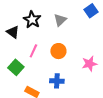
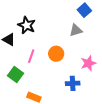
gray triangle: (60, 20) -> (76, 30), moved, turned 32
blue cross: (57, 81) -> (73, 83), moved

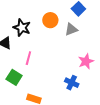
orange circle: (56, 54) -> (50, 20), moved
blue cross: (73, 83) -> (72, 83), turned 32

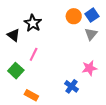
orange circle: (50, 20) -> (74, 16), moved
gray triangle: (71, 29) -> (91, 34), moved, turned -40

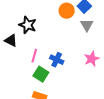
green square: (16, 71) -> (41, 74), moved
blue cross: (71, 86) -> (57, 60), moved

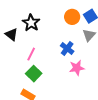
pink star: (92, 59) -> (77, 68), moved
blue cross: (57, 60) -> (67, 49), moved

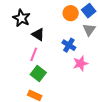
black star: (31, 23) -> (21, 18), moved
black triangle: (11, 34) -> (38, 34), moved

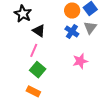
blue cross: (69, 45) -> (72, 32), moved

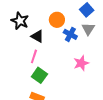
orange circle: (72, 11) -> (57, 20), moved

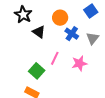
gray triangle: (88, 29) -> (92, 38), moved
pink line: (34, 56) -> (55, 58), moved

